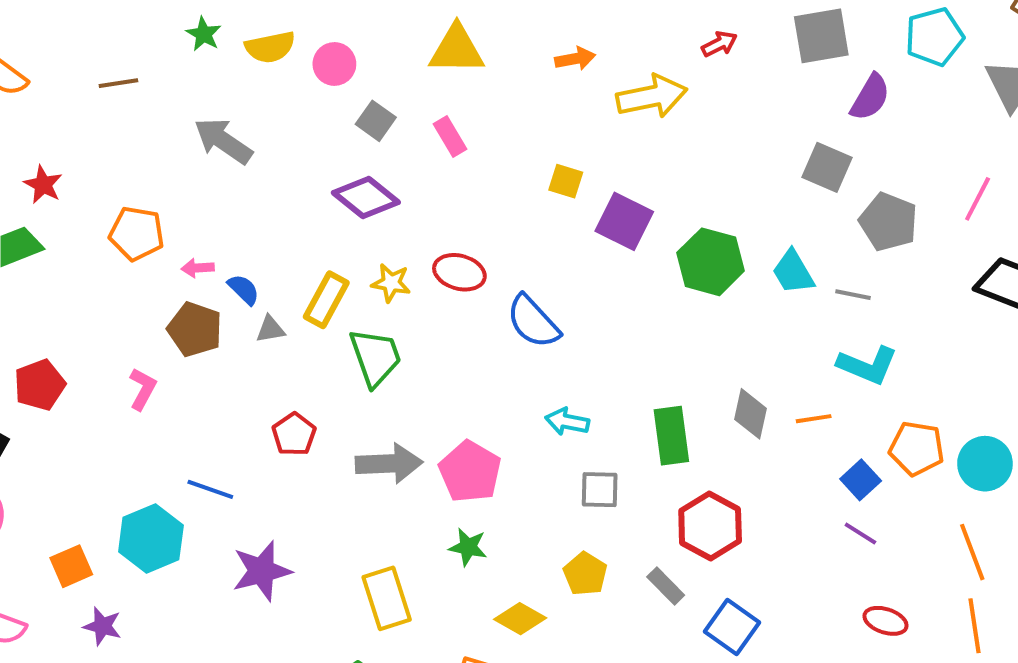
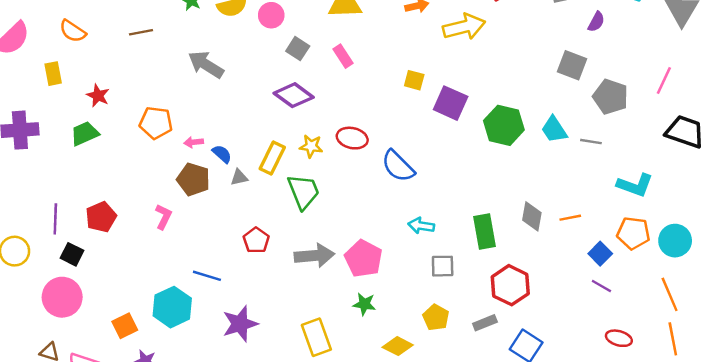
purple semicircle: (870, 97) -> (596, 22), size x0.7
cyan L-shape: (867, 365) -> (635, 185), moved
gray rectangle: (666, 586) -> (485, 323), turned -65

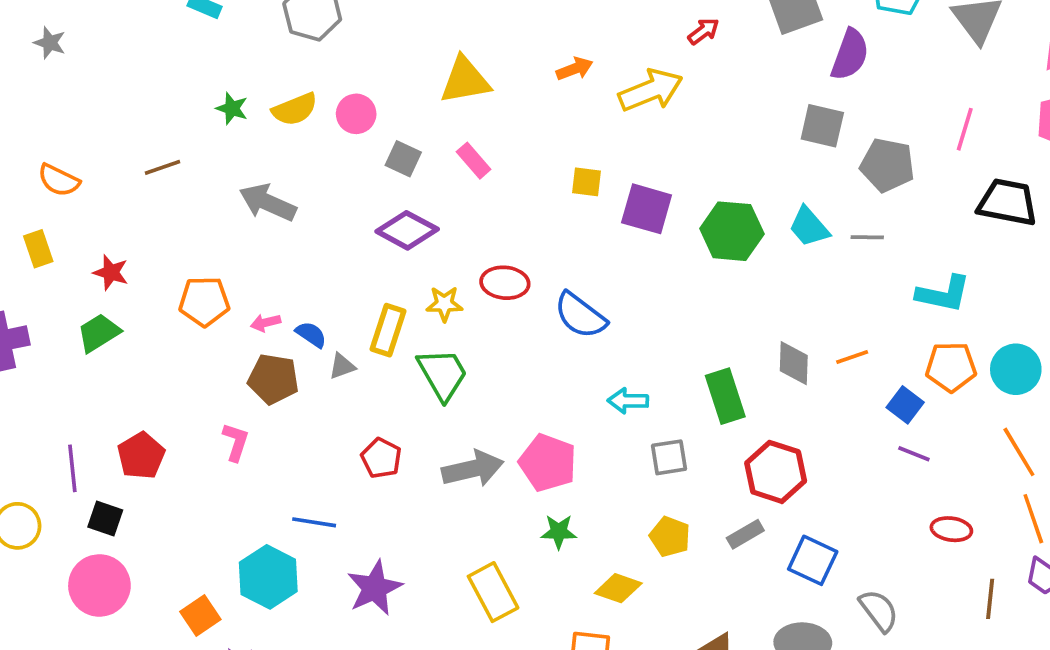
purple semicircle: (596, 22) -> (850, 55), size x1.6

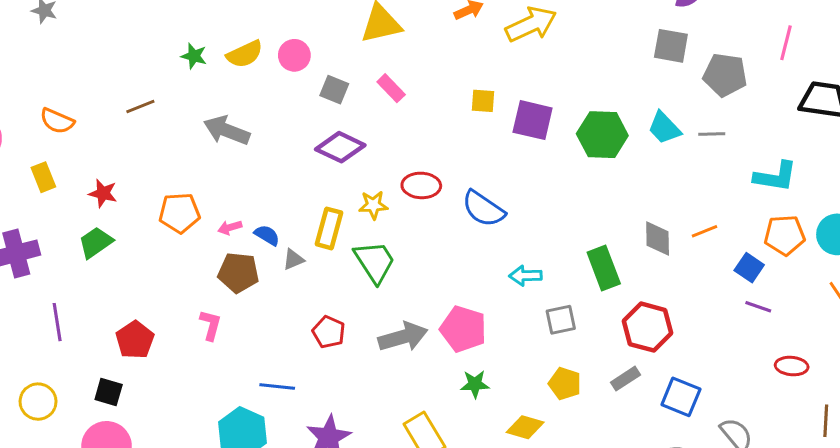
purple line: (72, 468) -> (57, 322), moved

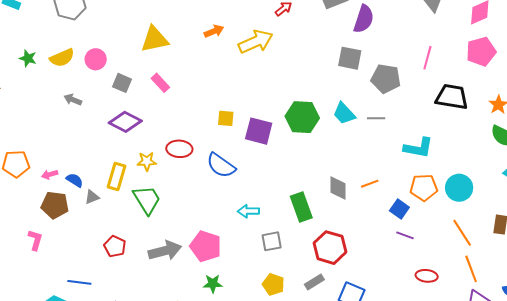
yellow square: (483, 101) -> (226, 118), moved
purple square: (533, 120) -> (259, 131), moved
gray arrow: (227, 130) -> (73, 100), moved, size x0.6

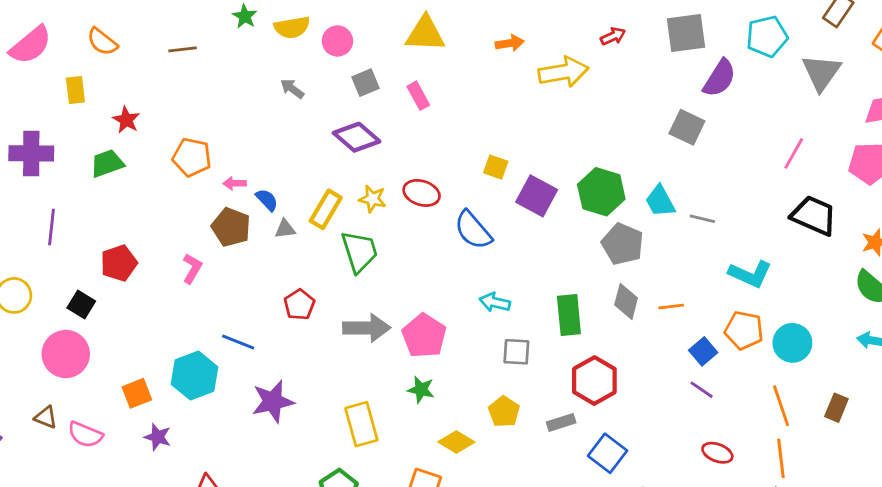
gray pentagon: (386, 79) -> (623, 244), moved
gray square: (122, 83) -> (366, 83), turned 30

